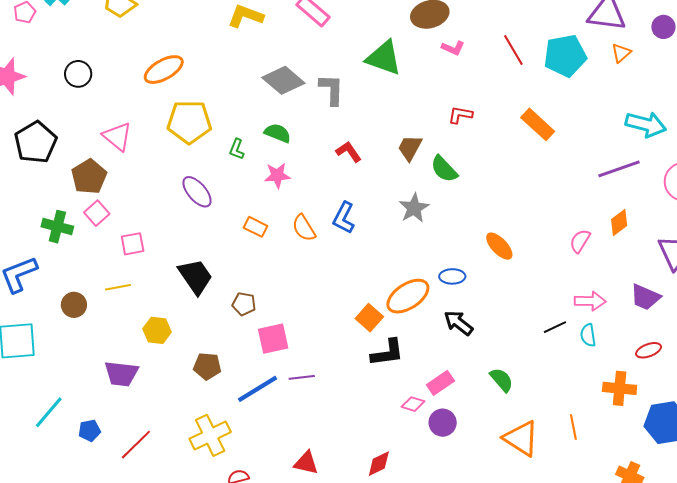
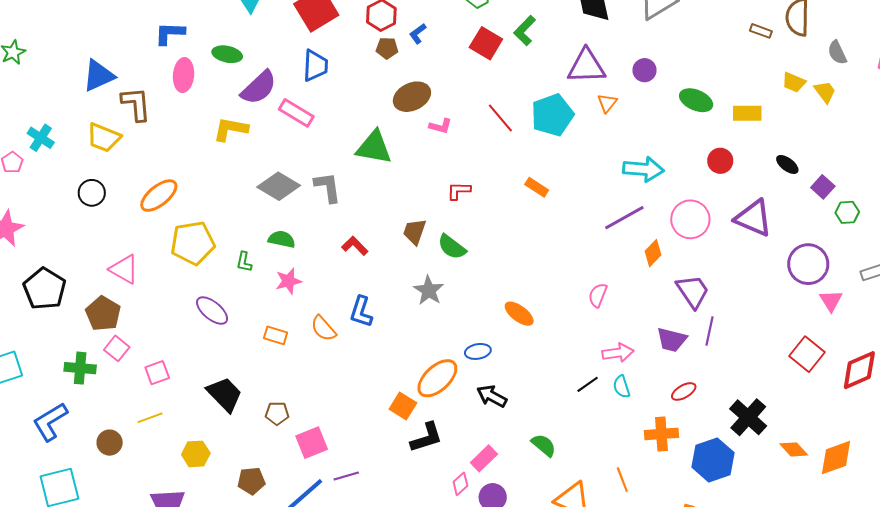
black circle: (78, 74) -> (92, 193), moved
orange rectangle: (538, 124) -> (537, 187), size x0.7
orange diamond: (619, 223) -> (653, 253), moved
pink diamond: (413, 404) -> (460, 484), turned -50

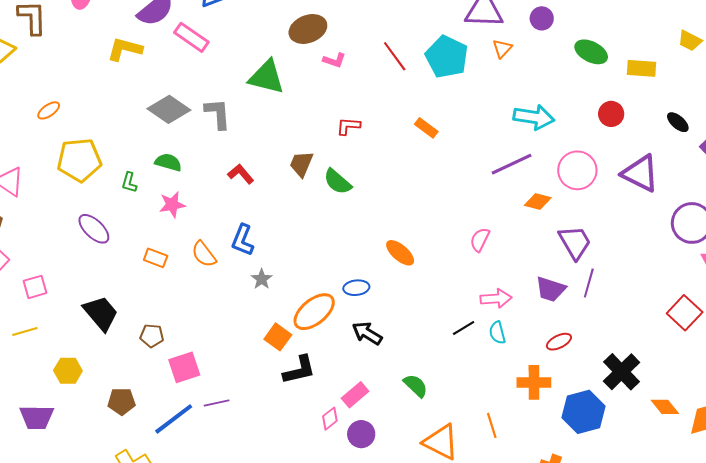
cyan pentagon: (552, 115) -> (447, 57), turned -30
orange ellipse: (159, 196) -> (49, 110), size x0.6
orange diamond: (653, 253) -> (538, 201), turned 56
gray star: (429, 290) -> (262, 279), moved, size x0.7

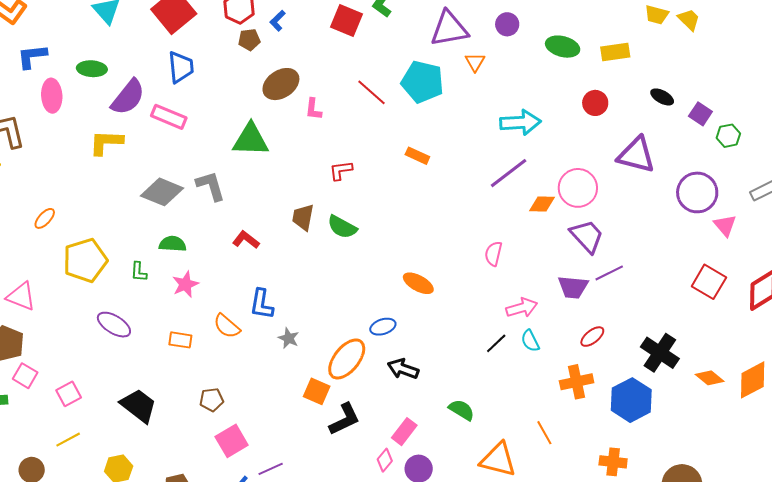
pink L-shape: (334, 60) -> (313, 109), turned 90
pink circle: (577, 170) -> (578, 188), moved
purple line: (589, 283) -> (609, 273), turned 60
brown pentagon: (152, 336) -> (212, 400), moved

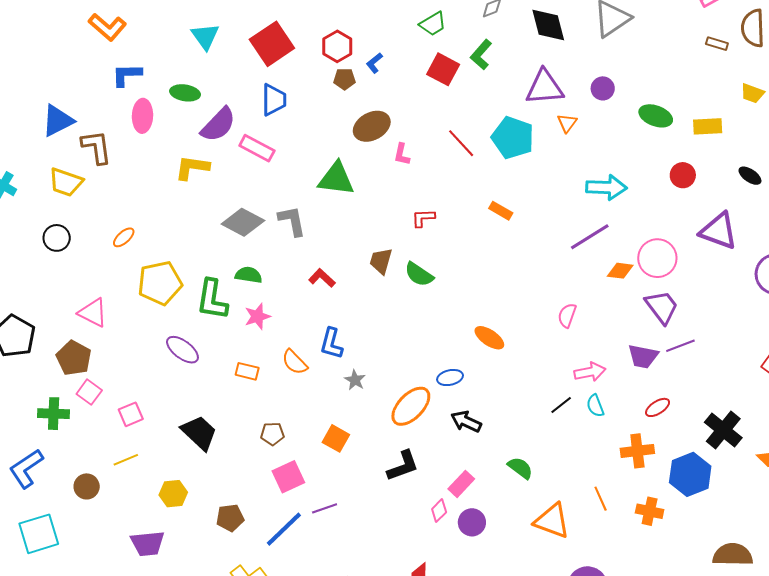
green L-shape: (139, 272) -> (212, 300), size x2.0
orange square: (317, 391) -> (336, 438), moved
orange cross: (613, 462) -> (650, 511), moved

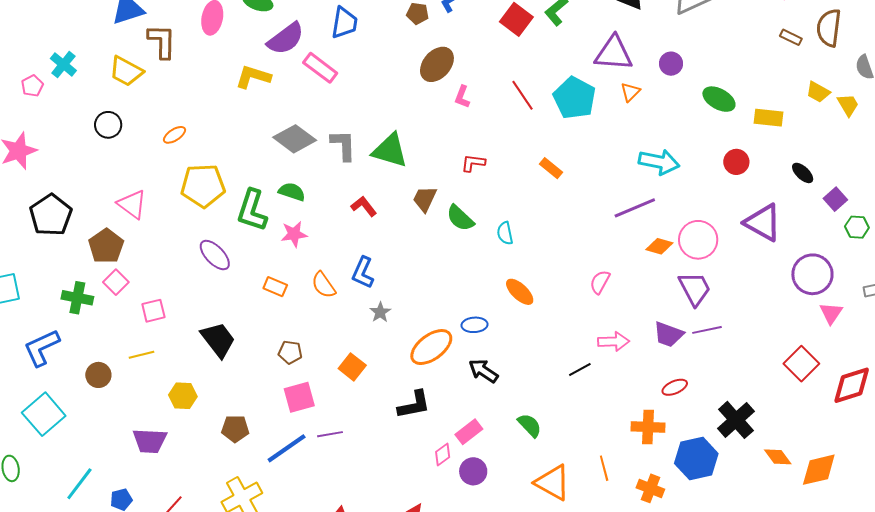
brown ellipse: (372, 126) -> (437, 64), turned -30
green triangle: (336, 179) -> (390, 150), moved
cyan semicircle: (595, 406) -> (505, 233), moved
cyan square: (39, 534) -> (44, 414), turned -33

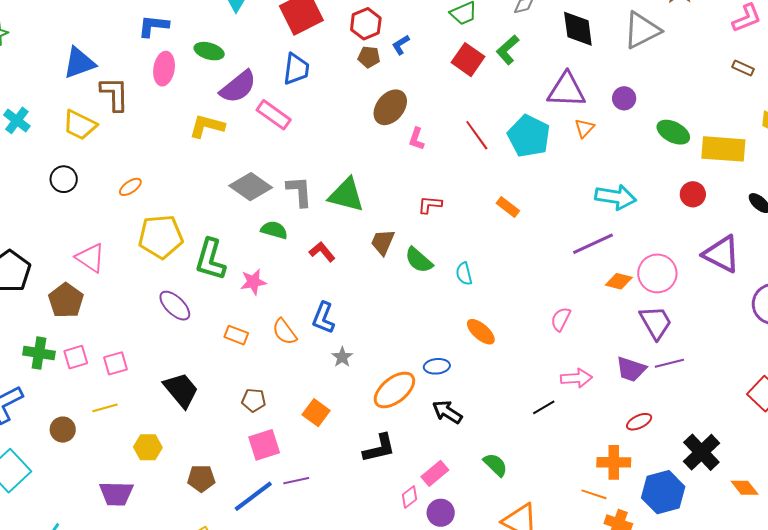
yellow rectangle: (769, 118) -> (723, 149), size x1.5
green semicircle: (292, 192) -> (274, 230), moved
pink square: (116, 282) -> (76, 357), moved, turned 30
orange line: (604, 468) -> (594, 494), moved, turned -55

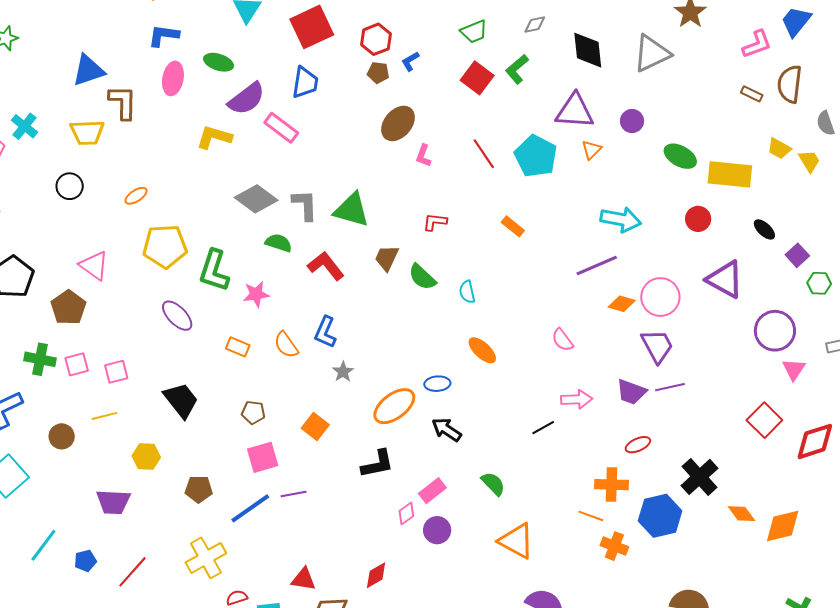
yellow trapezoid: (80, 125) -> (87, 132), turned -30
red L-shape: (322, 252) -> (326, 266), size x1.4
pink semicircle: (561, 319) -> (562, 340), turned -65

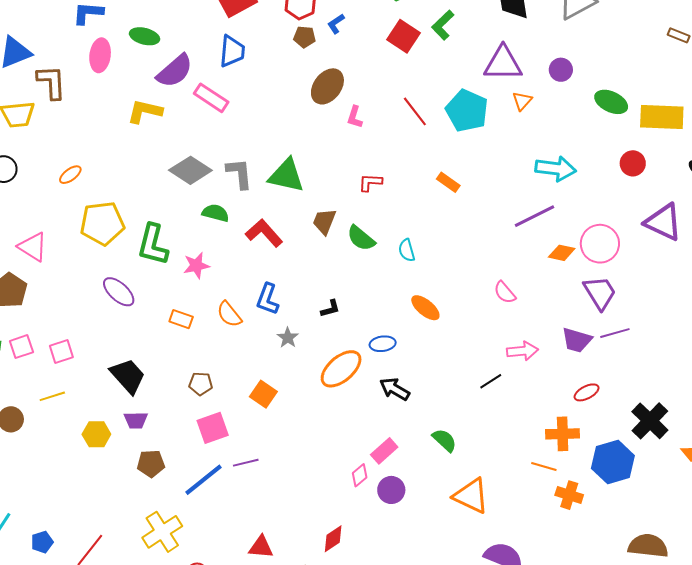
black L-shape: (377, 464) -> (330, 309), moved, size x0.6
purple trapezoid: (113, 502) -> (136, 420), moved, size x0.7

